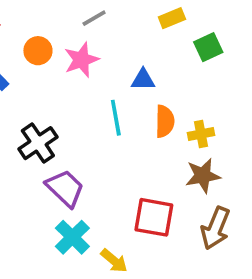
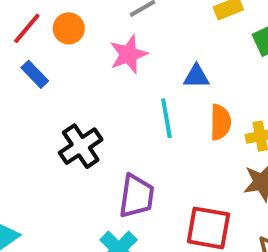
orange circle: (38, 51) -> (69, 28), moved
purple trapezoid: (65, 188) -> (137, 196), moved, turned 54

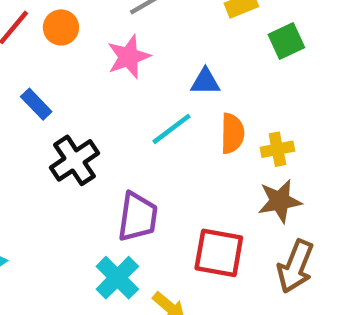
blue rectangle: (35, 74) -> (36, 104), moved
cyan line: (166, 118) -> (171, 129), turned 63

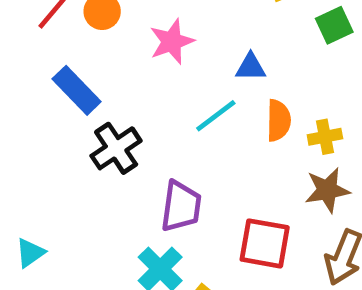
blue rectangle: (36, 104) -> (77, 90), size x1.5

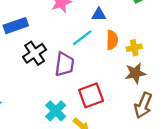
blue rectangle: (77, 90) -> (16, 26), turned -65
purple trapezoid: (181, 206) -> (64, 64), moved
red square: (265, 243) -> (91, 95), moved, turned -30

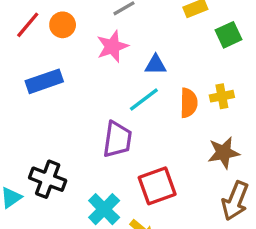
blue triangle: (99, 15) -> (156, 65), moved
yellow cross: (134, 48) -> (222, 96), moved
black cross: (35, 53) -> (48, 179), moved, turned -35

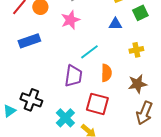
blue triangle: (156, 65) -> (115, 24), moved
orange semicircle: (189, 103) -> (106, 73), moved
red square: (157, 186) -> (97, 104), turned 35

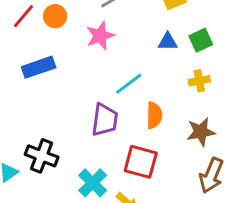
green square: (140, 13) -> (201, 40), moved

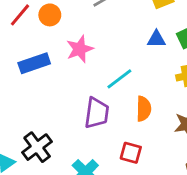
pink star: (100, 36) -> (80, 49), moved
black cross: (42, 156) -> (37, 147), turned 32
red square: (141, 162) -> (131, 153), size x0.7

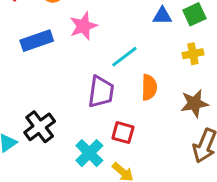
red square: (131, 153) -> (123, 133), moved

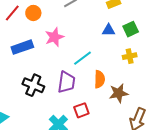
brown star: (194, 103) -> (119, 93), moved
black cross: (40, 127) -> (33, 85), moved, turned -30
red square: (123, 133) -> (81, 110), turned -35

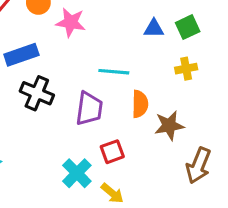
pink star: (54, 37) -> (71, 22), moved, turned 30
cyan line: (82, 58) -> (114, 72), turned 42
black cross: (33, 85) -> (37, 93), moved

